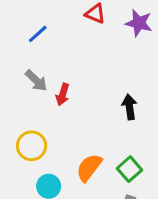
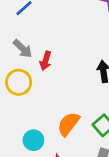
yellow circle: (32, 146) -> (19, 82), moved

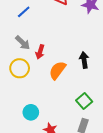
orange semicircle: (68, 124) -> (57, 70), moved

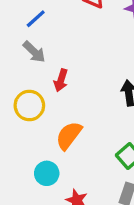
gray arrow: (23, 43) -> (34, 52), moved
orange semicircle: (57, 70) -> (69, 135), moved

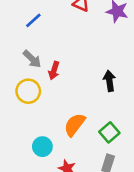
gray arrow: (34, 52) -> (32, 59), moved
orange semicircle: (69, 135) -> (75, 125), moved

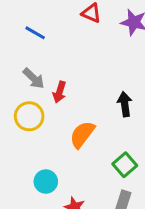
blue line: (33, 20) -> (35, 33), turned 72
orange semicircle: (75, 125) -> (82, 134), moved

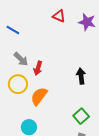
blue line: (35, 33) -> (13, 30), moved
orange semicircle: (82, 134) -> (39, 96), moved

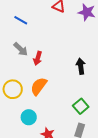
blue line: (13, 30) -> (21, 20), moved
yellow circle: (18, 84) -> (13, 89), moved

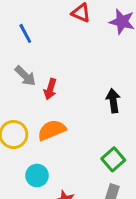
blue line: (21, 20) -> (25, 33), turned 32
orange semicircle: (39, 86) -> (52, 130), turned 30

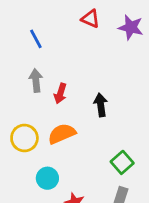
gray arrow: (25, 76) -> (36, 81), turned -140
black arrow: (113, 101) -> (101, 105), moved

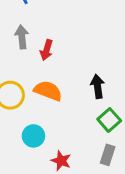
black arrow: (101, 105) -> (98, 86), moved
orange semicircle: (62, 134) -> (48, 91), turned 44

